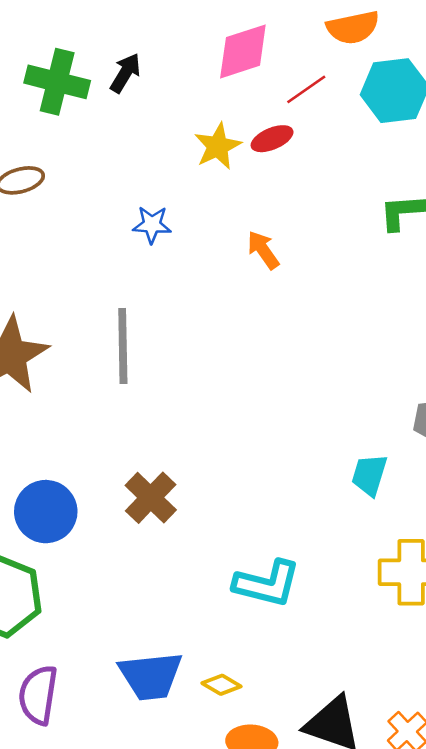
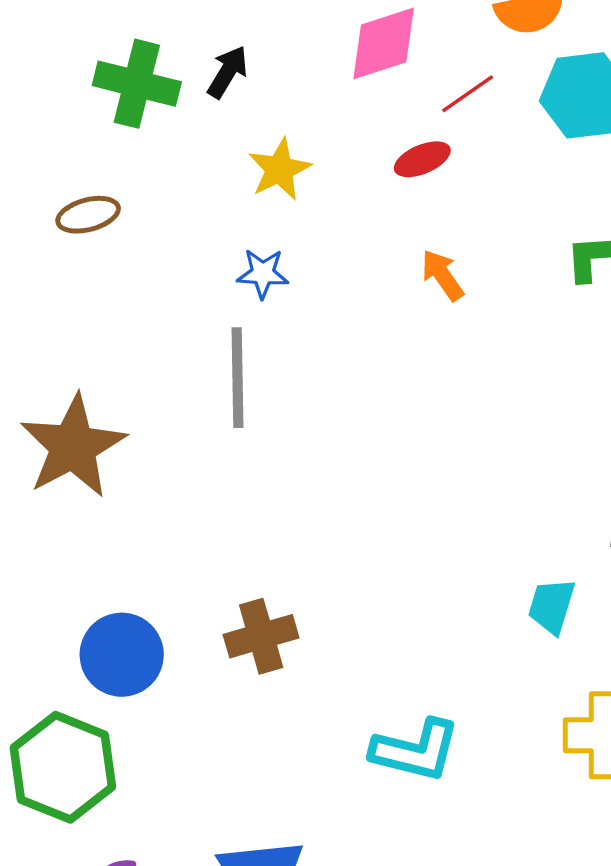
yellow star: (218, 146) -> (280, 169), moved
orange arrow: (263, 250) -> (442, 275), moved
gray line: (123, 346) -> (238, 378), moved
brown cross: (151, 498) -> (261, 636), turned 30

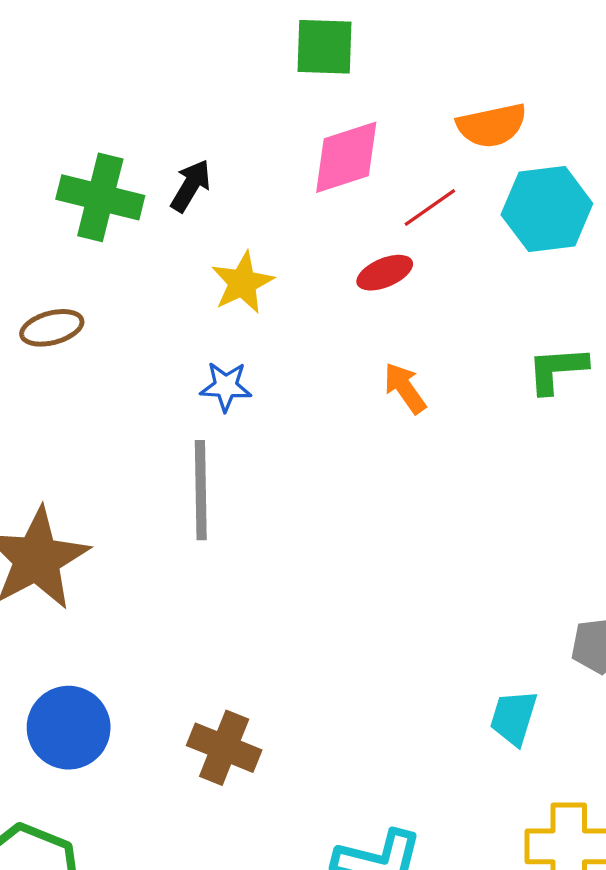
brown cross: (261, 636) -> (224, 748), turned 38
blue circle: (122, 655) -> (69, 728), moved

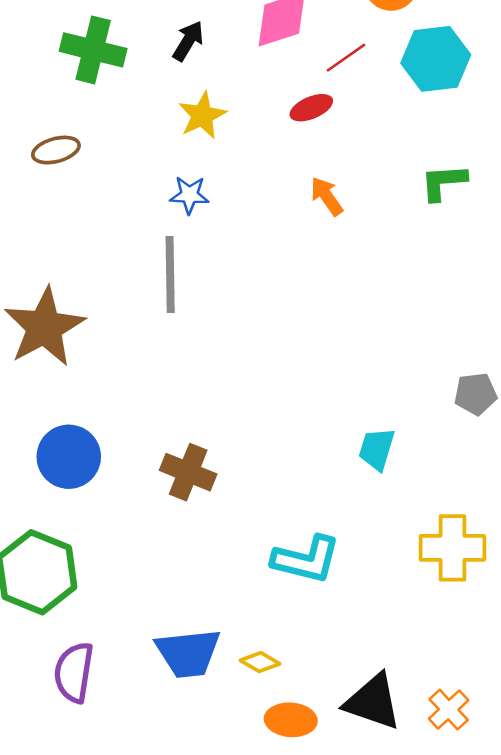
black arrow: (191, 186) -> (188, 41), moved
cyan trapezoid: (514, 718) -> (377, 449), moved

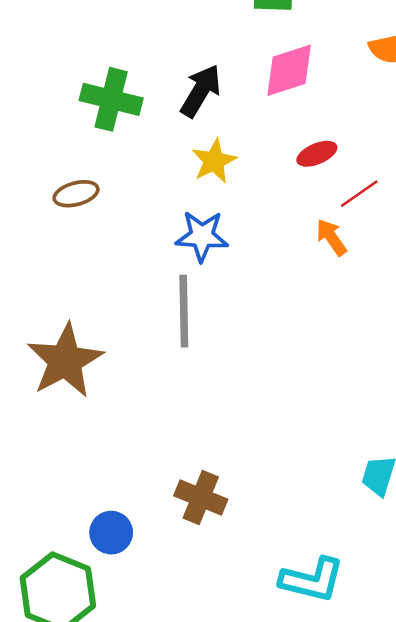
black arrow: (188, 41) -> (201, 91), size x1.4
red line: (346, 58) -> (359, 194), moved
blue star: (189, 195) -> (202, 236), size x1.4
blue circle: (69, 457) -> (111, 533), moved, size x0.7

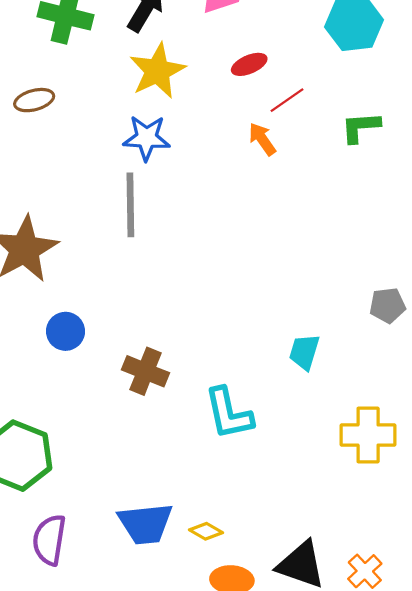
yellow star: (214, 161) -> (157, 71), size x1.4
blue circle: (111, 533) -> (65, 331), moved
cyan L-shape: (312, 580) -> (229, 413), moved, turned 64

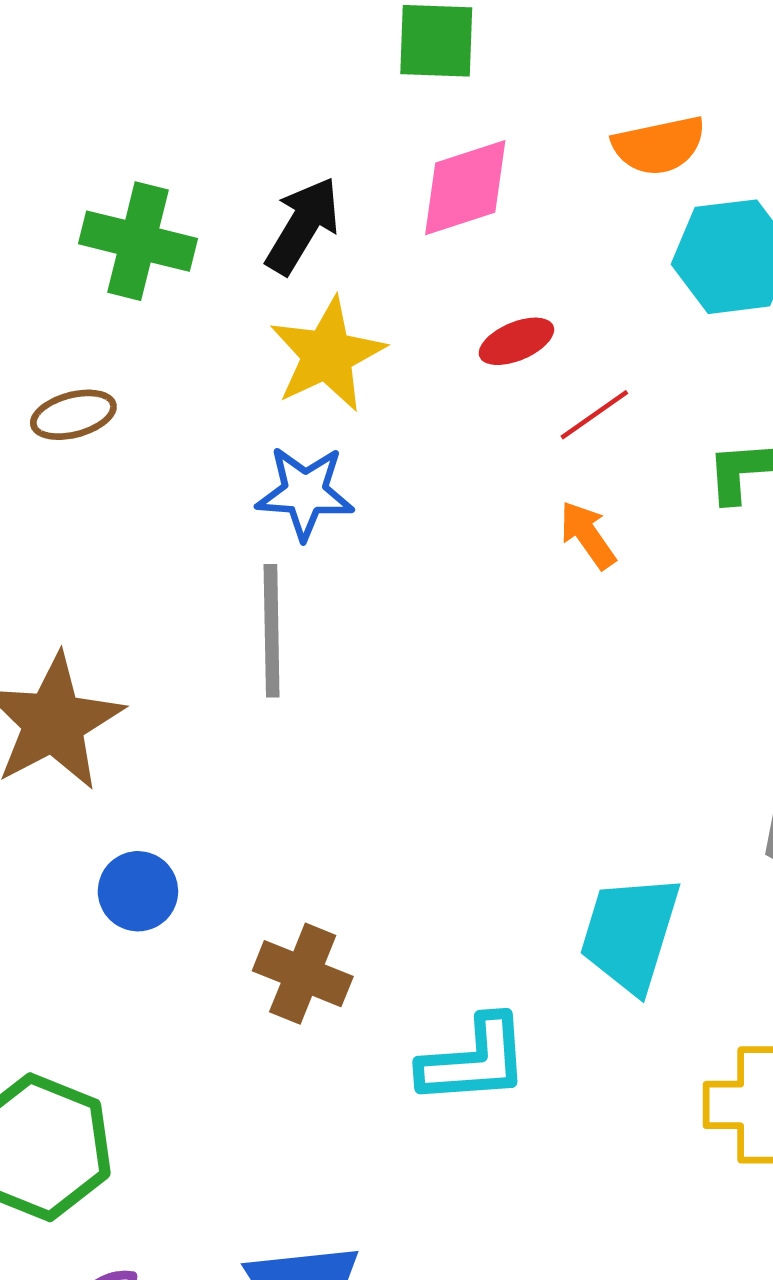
orange arrow: (262, 139) -> (588, 535), moved
cyan trapezoid: (304, 352) -> (630, 934), size x1.6
cyan L-shape: (229, 413) -> (474, 1060), turned -82

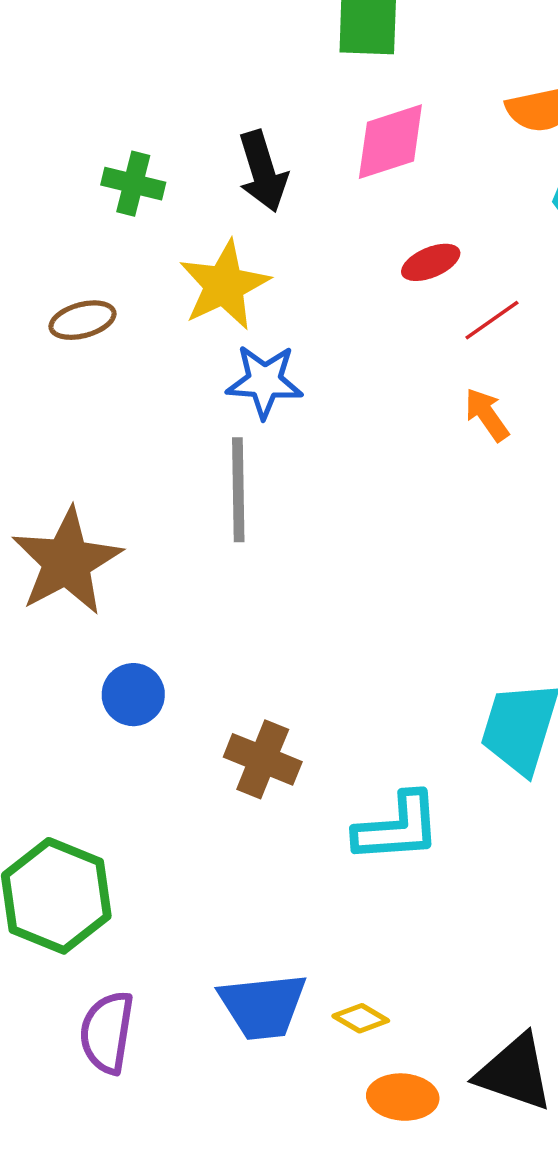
black arrow: (303, 226) -> (263, 171), turned 132
green cross: (138, 241) -> (133, 184), size x0.7
yellow star: (327, 355) -> (224, 285), moved

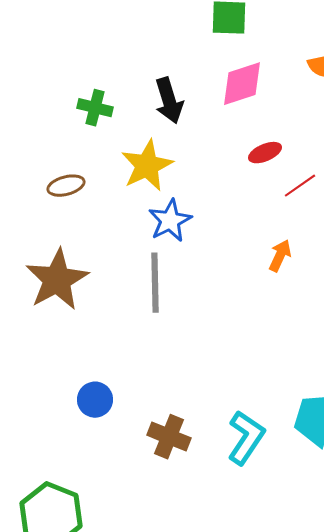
blue star: (264, 381) -> (170, 221), turned -30
orange arrow: (487, 415) -> (280, 256), moved, turned 60
brown star: (67, 562) -> (57, 280), moved
cyan L-shape: (397, 828) -> (246, 438), moved, turned -52

